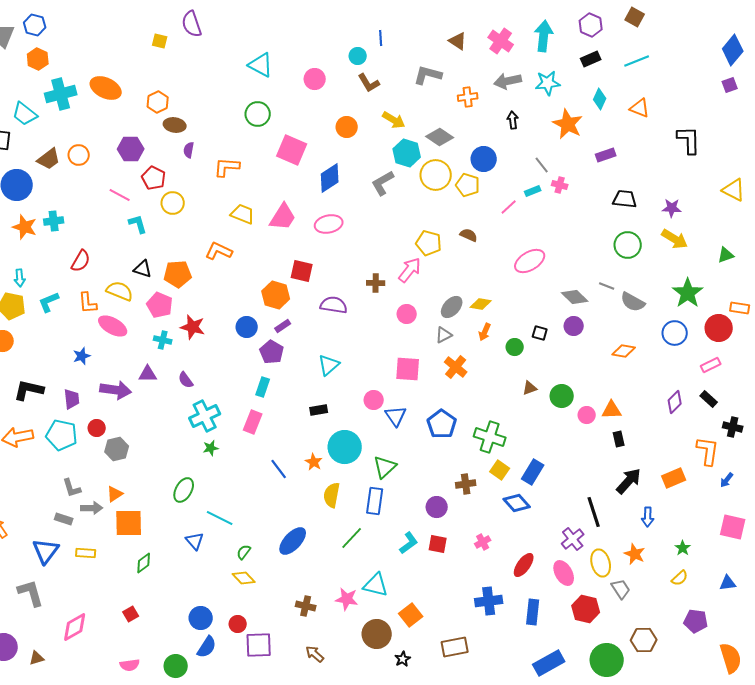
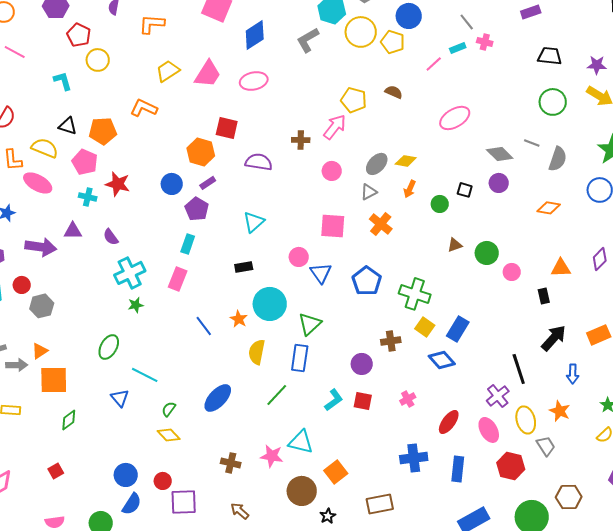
pink line: (120, 195) -> (15, 52), moved
yellow trapezoid: (243, 214) -> (168, 71), turned -55
gray semicircle: (633, 302) -> (558, 159), turned -100
orange triangle: (612, 410) -> (561, 268), moved

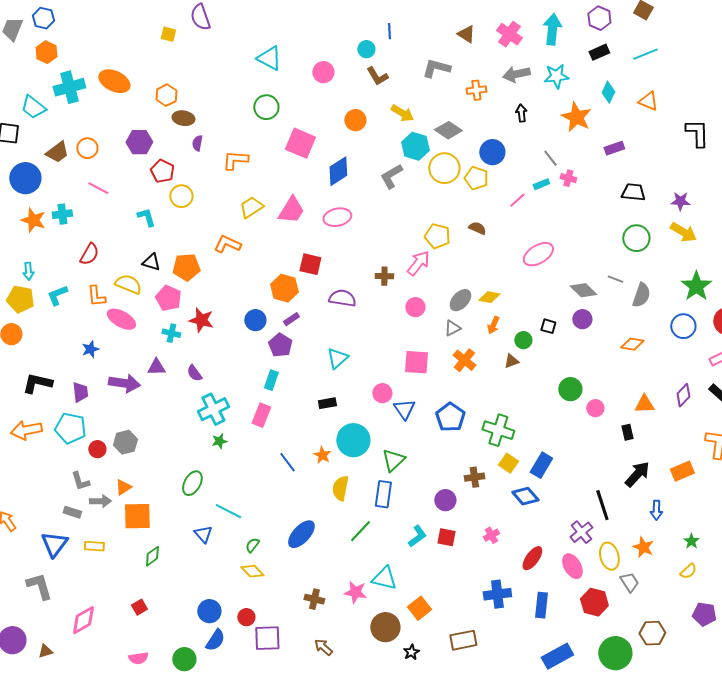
brown triangle: (455, 245) -> (511, 361), moved
red circle: (22, 285) -> (97, 449), moved

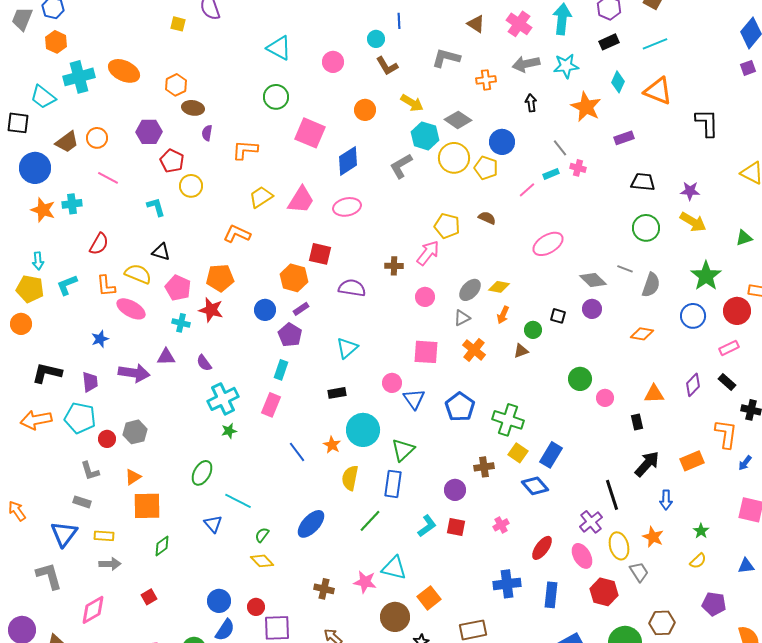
orange triangle: (648, 101) -> (658, 91), size x1.4
orange pentagon: (186, 267) -> (220, 278), moved
gray arrow: (100, 501) -> (110, 564), moved

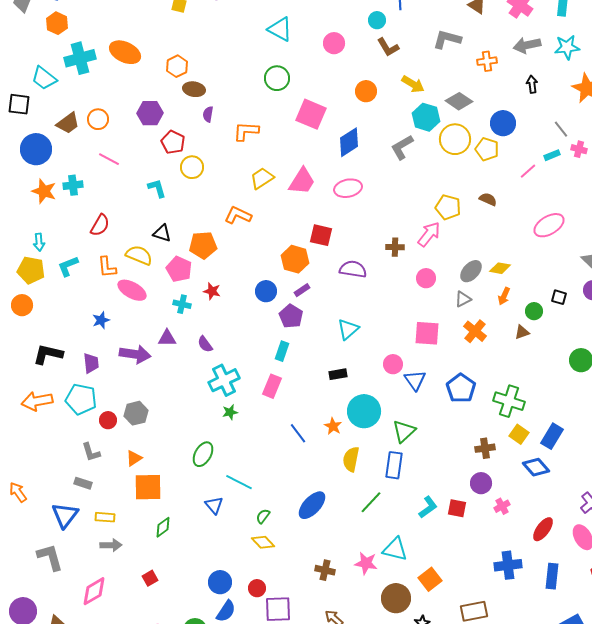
orange pentagon: (220, 278) -> (203, 245), moved
red star: (211, 310) -> (212, 291), size x0.7
purple circle: (455, 490) -> (481, 483), moved

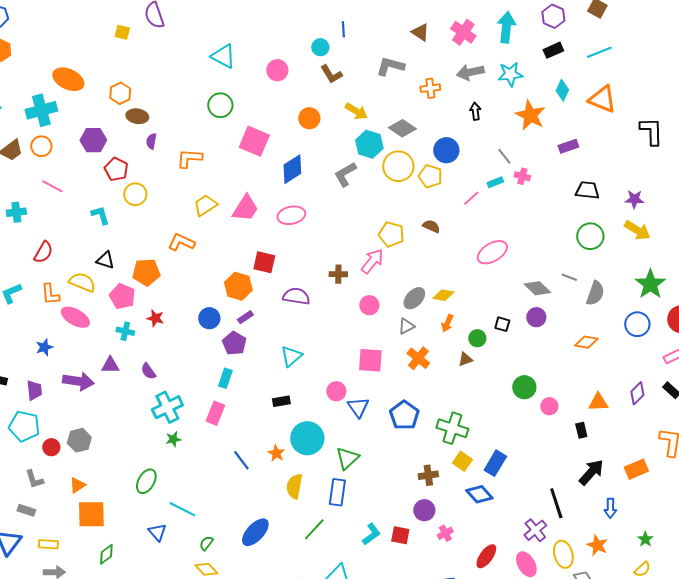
cyan cross: (80, 58) -> (41, 110), moved

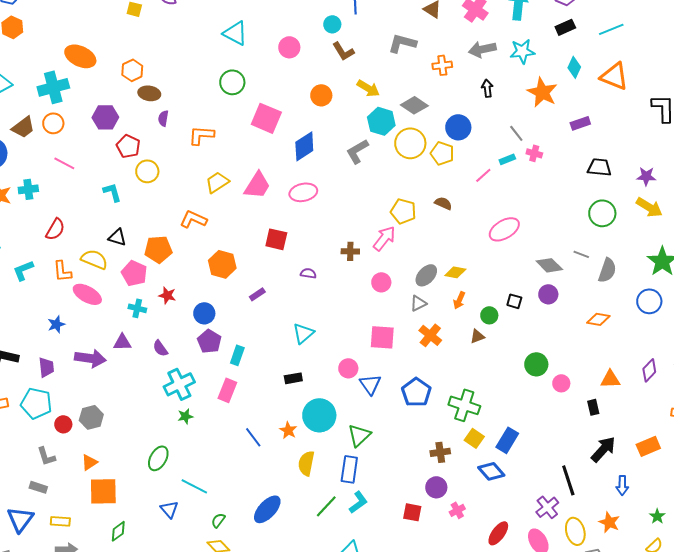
orange hexagon: (238, 286) -> (222, 264), moved
purple semicircle: (296, 296) -> (308, 273), size x0.6
blue circle: (209, 318) -> (204, 313), moved
purple pentagon: (234, 343) -> (209, 341), moved
cyan L-shape: (371, 534) -> (358, 502), moved

